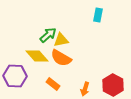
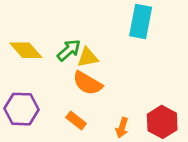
cyan rectangle: (98, 15) -> (141, 21), size x1.6
yellow diamond: (37, 56) -> (26, 50), moved

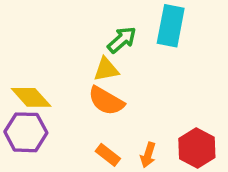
yellow diamond: (26, 50) -> (31, 97), moved
green arrow: (69, 50) -> (122, 40), moved
orange rectangle: (76, 121) -> (108, 155), moved

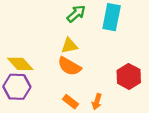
green arrow: (122, 40) -> (76, 14), moved
red hexagon: (197, 148) -> (129, 76), moved

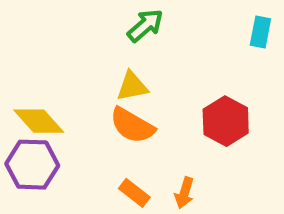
cyan rectangle: (112, 17) -> (260, 32), moved, size x0.6
red hexagon: (129, 76) -> (226, 121), moved

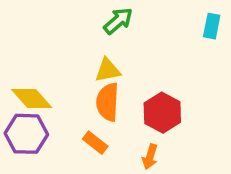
red hexagon: (226, 121) -> (162, 113), moved
orange semicircle: (132, 125) -> (108, 102), turned 63
orange rectangle: (134, 193) -> (95, 143), moved

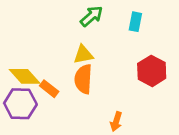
cyan rectangle: (212, 26) -> (135, 22), moved
red hexagon: (162, 113) -> (152, 71), moved
orange rectangle: (95, 143) -> (49, 89), moved

